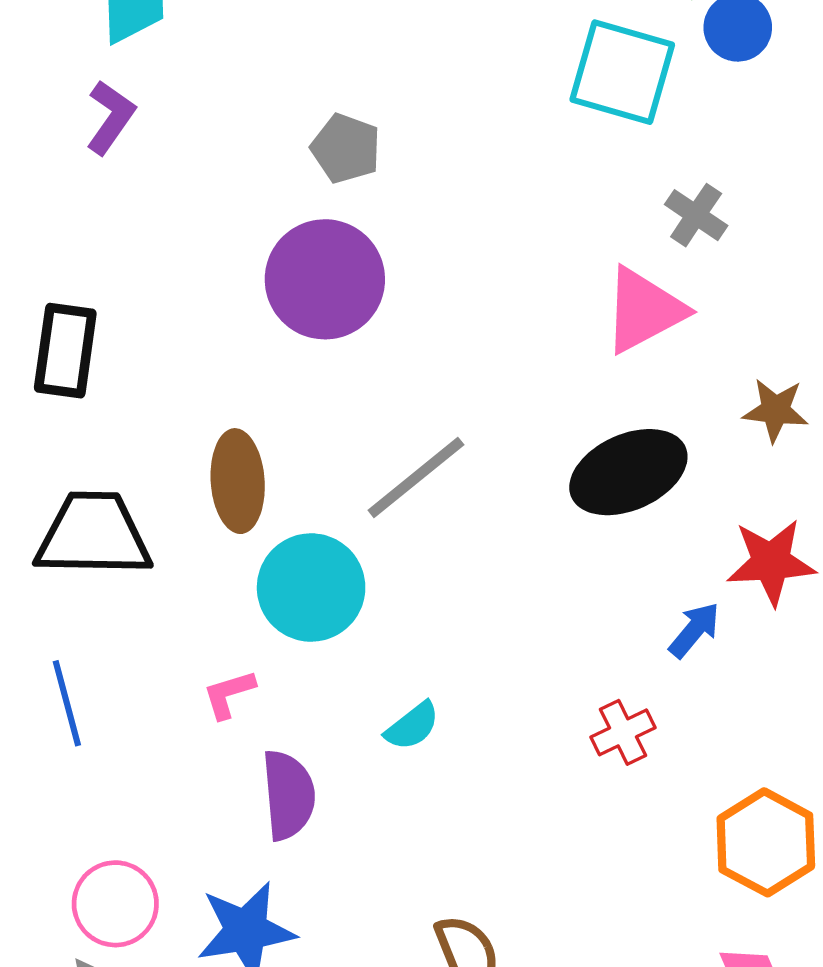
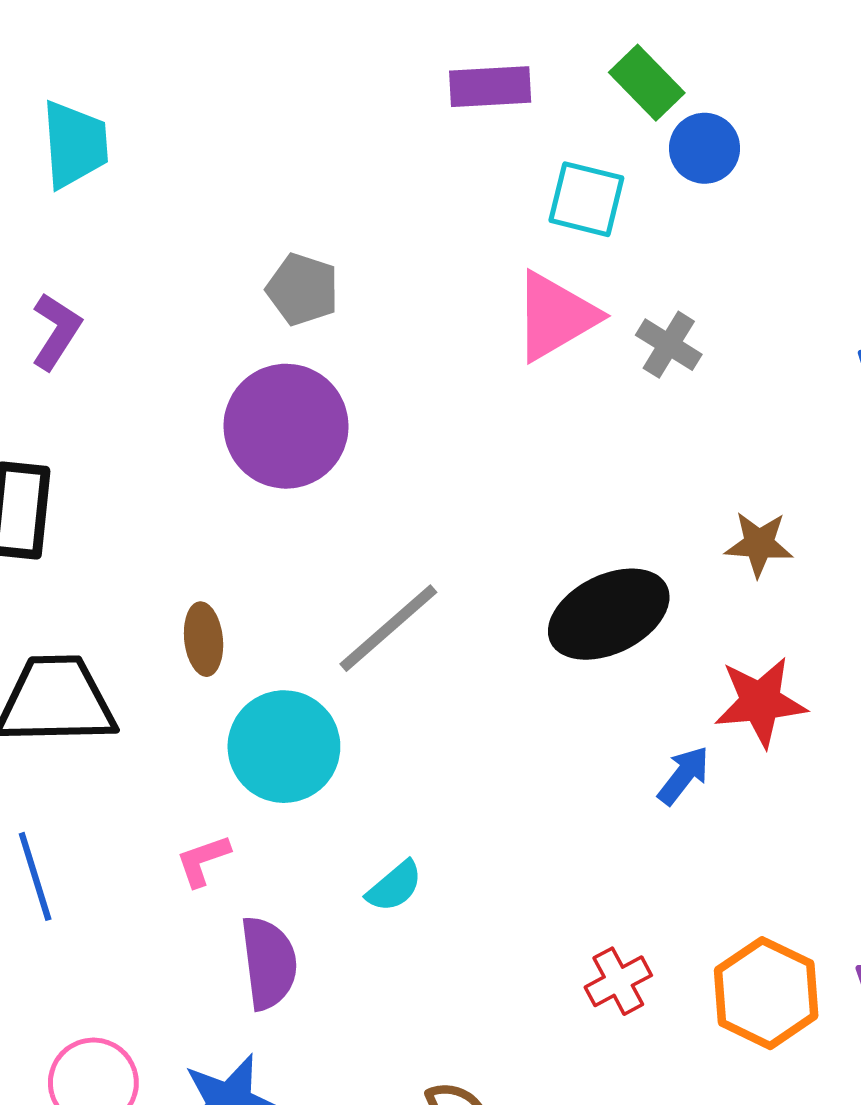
cyan square: (622, 72) -> (586, 199), size x0.7
purple L-shape: (111, 117) -> (56, 331), moved
pink triangle: (644, 310) -> (555, 316), moved
brown ellipse: (238, 481) -> (204, 639), size x0.7
red cross: (623, 732) -> (618, 981), moved

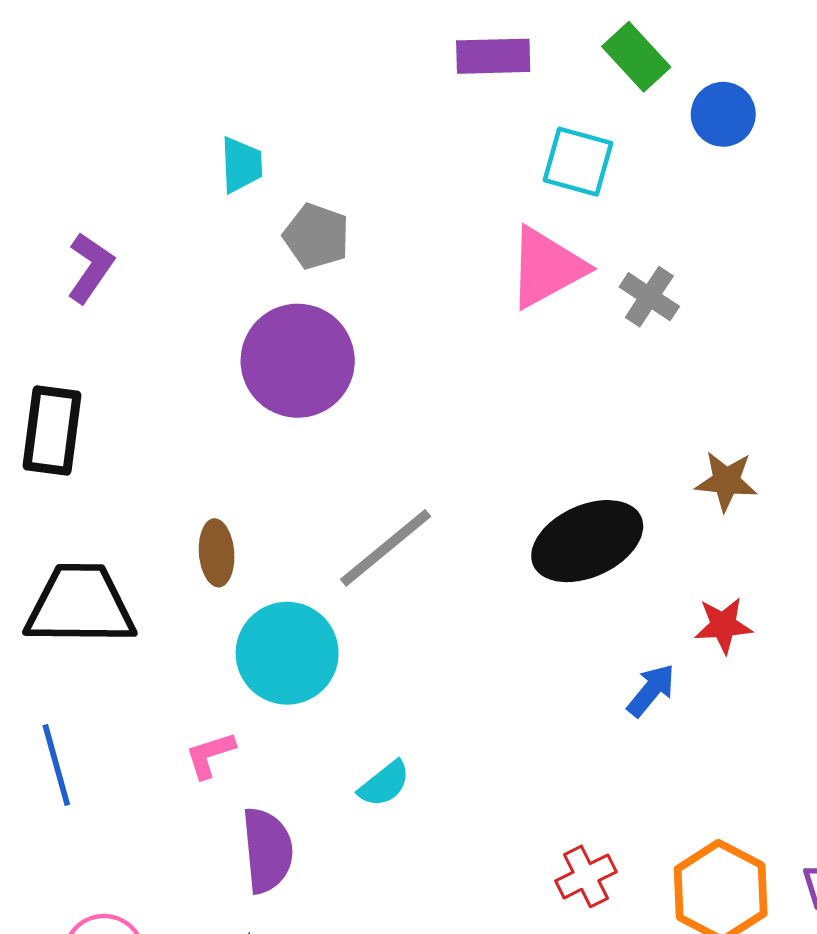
cyan trapezoid: (75, 144) -> (241, 165), moved, size x0.7
blue circle: (705, 148) -> (723, 114), moved
red star: (760, 702) -> (723, 625), size x0.7

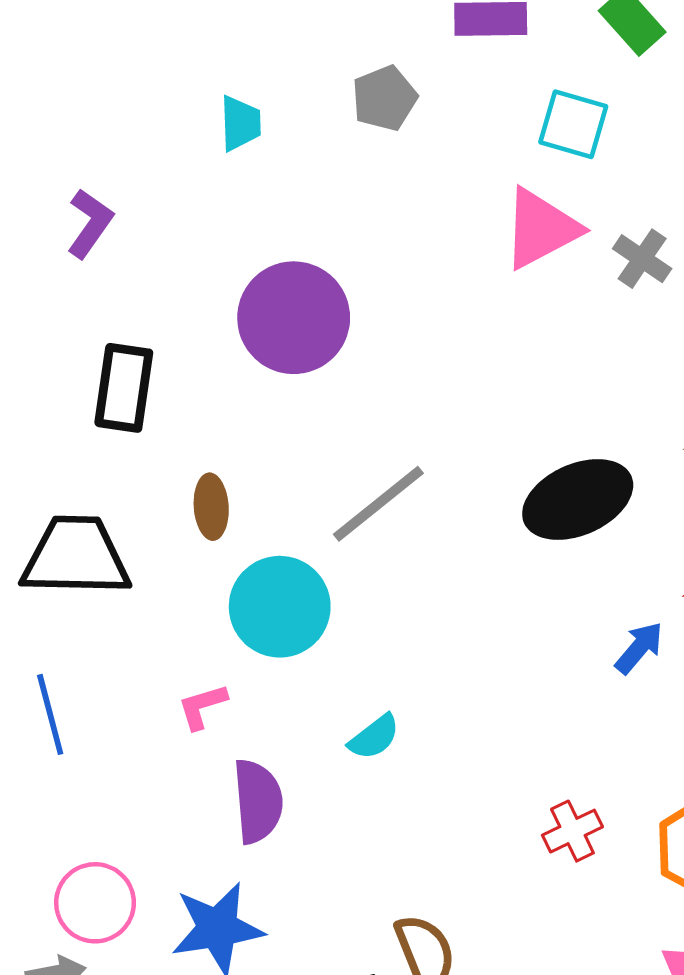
gray pentagon: (316, 236) -> (384, 98), moved, turned 30
black rectangle: (52, 430) -> (124, 388), moved

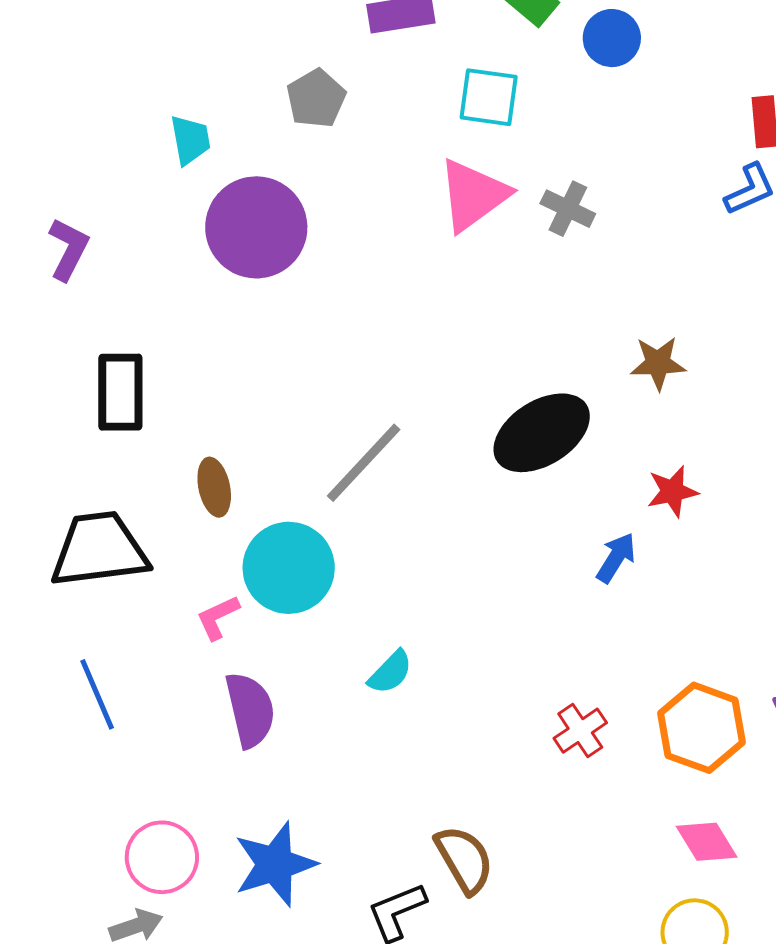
purple circle: (294, 318) -> (256, 227), moved
pink L-shape: (202, 706) -> (218, 617), moved
purple semicircle: (258, 801) -> (250, 710), moved

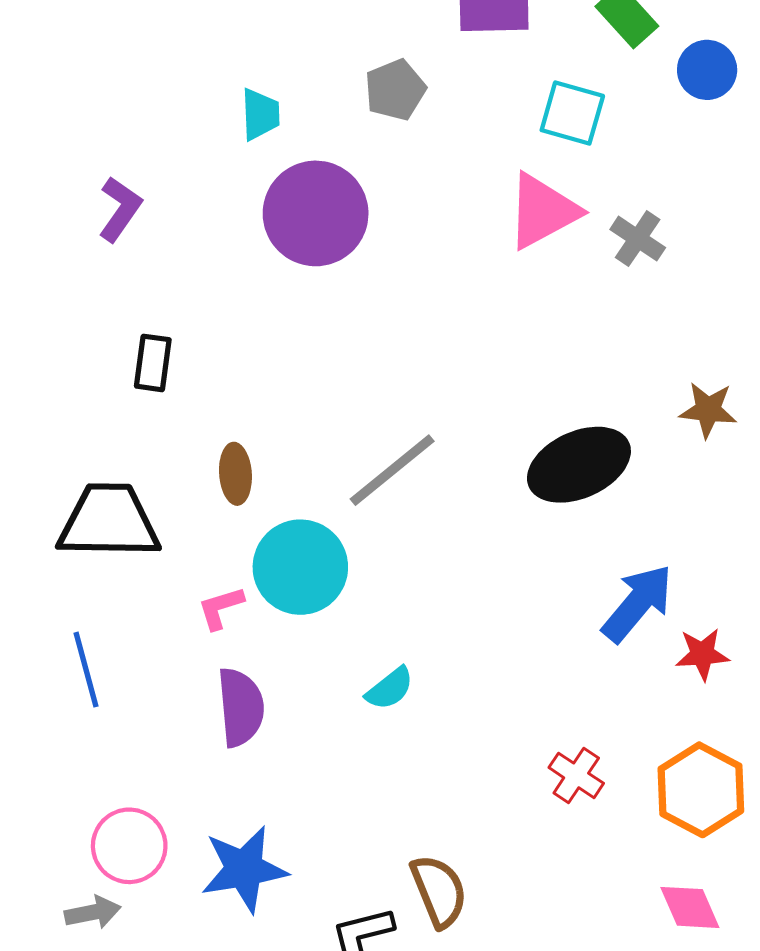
black rectangle: (120, 392) -> (153, 363), size x0.7
red star: (672, 491) -> (702, 654), moved
blue arrow: (616, 558) -> (637, 603), size x1.6
red cross: (580, 731) -> (576, 775), turned -30

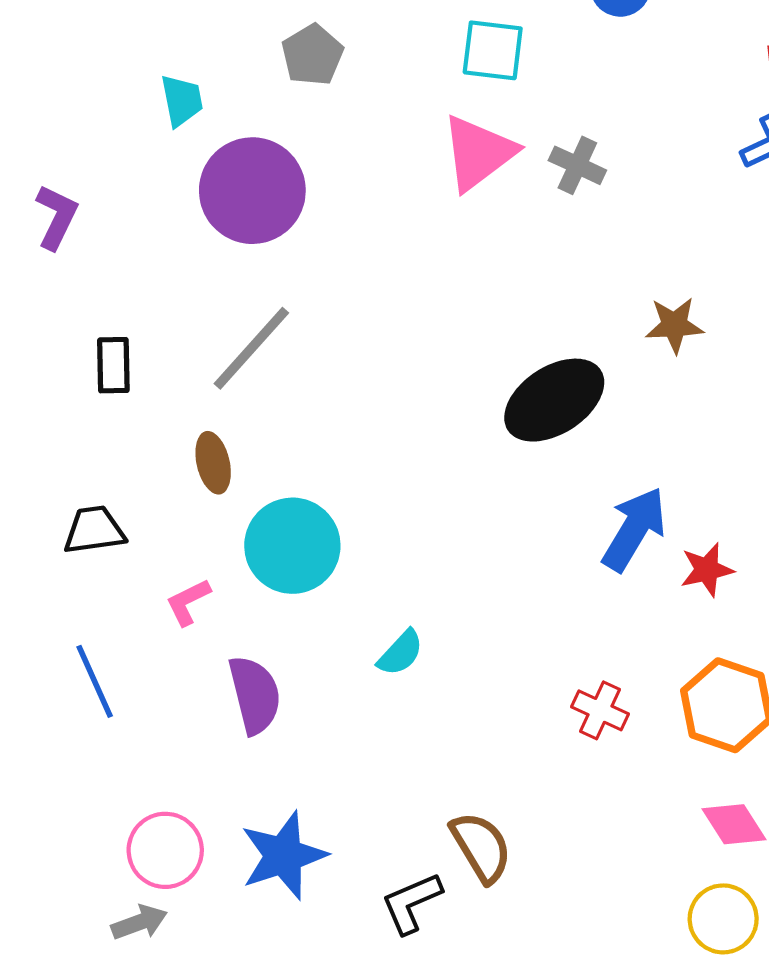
gray line: (392, 470) -> (251, 348), moved
black trapezoid: (109, 521) -> (94, 530), size x0.6
pink L-shape: (221, 608) -> (188, 602), moved

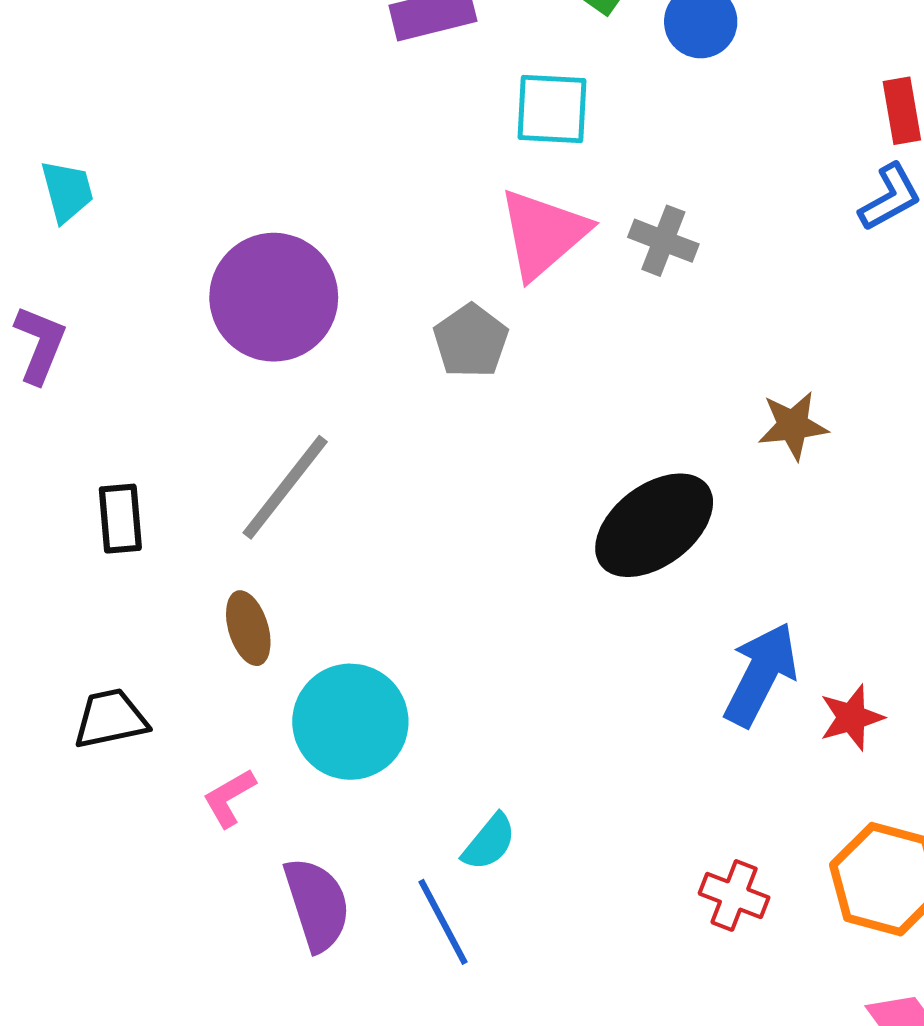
gray pentagon: (312, 55) -> (471, 341), moved
cyan trapezoid: (182, 100) -> (67, 191), moved
blue line: (95, 681) -> (443, 922), moved

